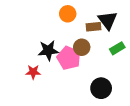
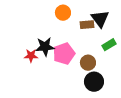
brown circle: (82, 47) -> (88, 63), moved
pink pentagon: (69, 58) -> (64, 54), turned 30
red star: (33, 72) -> (31, 56), moved

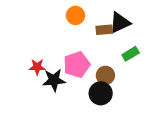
black triangle: (100, 19) -> (120, 23), turned 42
black star: (45, 47) -> (54, 80), moved
black circle: (94, 82) -> (101, 93), moved

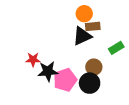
orange circle: (75, 15) -> (84, 14), moved
black triangle: (120, 23) -> (82, 36), moved
pink pentagon: (77, 65) -> (65, 80), moved

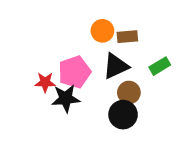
orange circle: (84, 14) -> (102, 31), moved
black triangle: (82, 36) -> (116, 66), moved
pink pentagon: (65, 80) -> (75, 72), moved

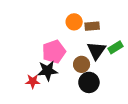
black triangle: (116, 66) -> (96, 51), moved, turned -30
red star: (45, 82) -> (33, 81), moved
brown circle: (129, 93) -> (82, 64), moved

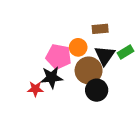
orange circle: (74, 22) -> (78, 47), moved
pink pentagon: (54, 52) -> (59, 57), turned 30
brown circle: (82, 64) -> (89, 70), size x1.5

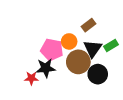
brown rectangle: (100, 29) -> (89, 25), turned -32
black circle: (97, 90) -> (98, 74), moved

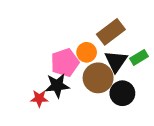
brown rectangle: (89, 25) -> (111, 32), size x1.5
pink pentagon: (52, 50) -> (65, 63), turned -30

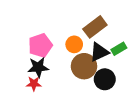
black triangle: (116, 61) -> (99, 52), turned 30
pink pentagon: (65, 63) -> (40, 45), moved
black star: (57, 86) -> (38, 67), moved

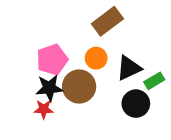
brown rectangle: (95, 27) -> (107, 21), moved
green rectangle: (119, 49) -> (154, 81), moved
brown circle: (84, 66) -> (79, 87), moved

